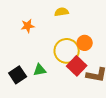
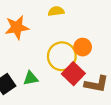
orange star: (28, 26) -> (17, 27), size x1.5

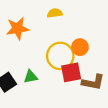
red square: (73, 74) -> (71, 72), turned 35

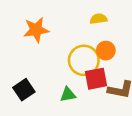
yellow semicircle: (55, 13) -> (98, 19), moved
green triangle: (31, 77) -> (68, 95), moved

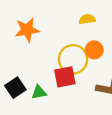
red square: (96, 79) -> (65, 77), moved
green triangle: (68, 95) -> (39, 92), moved

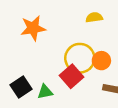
orange circle: (94, 50) -> (101, 61), moved
red square: (65, 77) -> (71, 76), turned -30

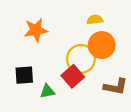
orange circle: (101, 61) -> (102, 45), moved, size x1.5
black square: (21, 87) -> (24, 75), moved, turned 30

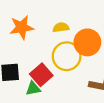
yellow semicircle: (95, 20) -> (61, 27), moved
red square: (73, 76) -> (41, 75), moved

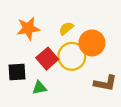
yellow semicircle: (61, 27) -> (66, 28), turned -32
red square: (41, 75) -> (47, 59), moved

